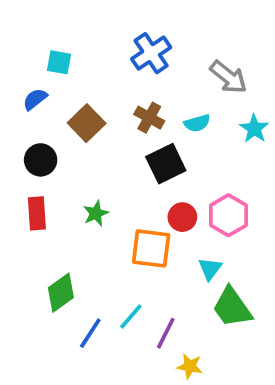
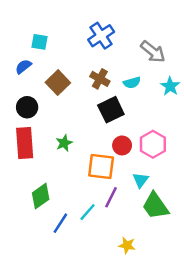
red rectangle: (37, 213) -> (25, 143), size x1.4
purple line: (166, 333) -> (111, 197), moved

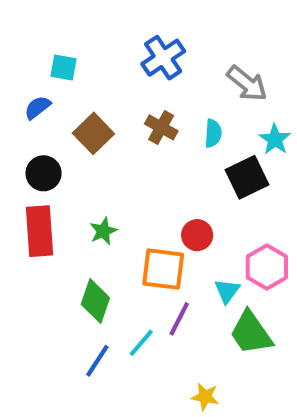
cyan semicircle: (132, 83) -> (213, 133), turned -70
black square: (111, 110) -> (247, 177), moved
pink hexagon: (153, 144) -> (267, 267), moved
green diamond: (41, 196) -> (95, 301), moved, turned -35

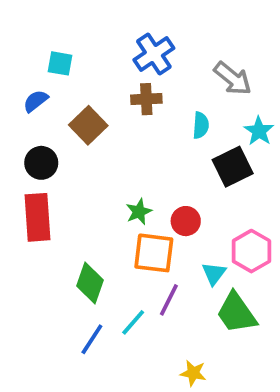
brown cross: (161, 127) -> (146, 99), moved, turned -32
green star: (103, 231) -> (139, 212), moved

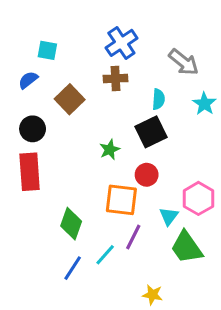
black square: (233, 167) -> (151, 132), moved
green star: (139, 212) -> (110, 150), moved

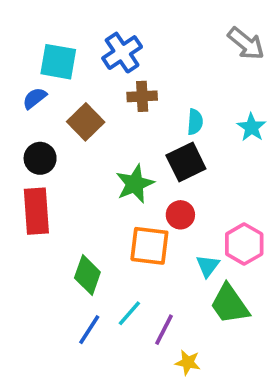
blue cross: (121, 43) -> (122, 53), moved
cyan square: (47, 50) -> (58, 62), size x1.5
gray arrow: (184, 62) -> (246, 43), moved
green star: (110, 150) -> (135, 184), size x1.5
purple line: (133, 237) -> (164, 330), moved

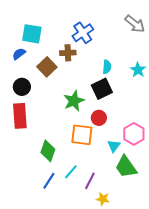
blue cross: (122, 53) -> (83, 33), moved
brown cross: (142, 96) -> (68, 53), moved

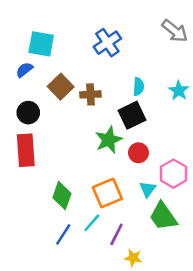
brown cross: (68, 53) -> (90, 94), moved
green star: (74, 101) -> (109, 140), moved
red circle: (99, 118) -> (138, 153), moved
orange square: (82, 135) -> (107, 193), moved, turned -30

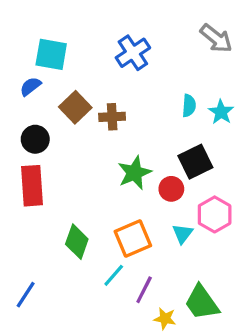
cyan semicircle: (138, 87) -> (189, 106), moved
black square: (132, 115) -> (195, 162), moved
green trapezoid: (163, 216) -> (202, 303), moved
blue line: (63, 234) -> (26, 295), moved

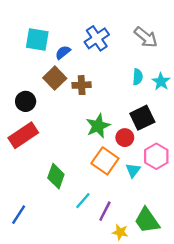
gray arrow: (216, 38) -> (146, 37), moved
blue semicircle: (30, 86) -> (63, 52), moved
red rectangle: (32, 186) -> (23, 135), turned 60
orange square: (133, 239) -> (105, 161), moved, turned -32

